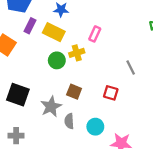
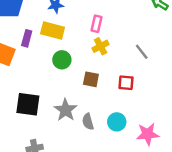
purple rectangle: (30, 26) -> (27, 38), moved
yellow cross: (77, 53) -> (101, 46), moved
brown square: (74, 92) -> (91, 79), moved

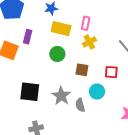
yellow rectangle: (53, 30) -> (61, 29), moved
cyan circle: (117, 122) -> (97, 91), moved

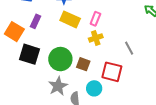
green circle: (57, 54) -> (60, 59), moved, size x1.5
red square: (111, 72) -> (112, 72), size x1.5
black square: (30, 92) -> (29, 54), moved

